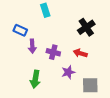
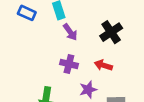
blue rectangle: (20, 30) -> (27, 13), moved
purple arrow: (32, 46) -> (70, 32), moved, turned -32

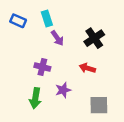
purple cross: (69, 64) -> (42, 67), moved
purple star: (88, 90) -> (63, 90), moved

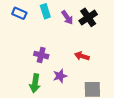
purple arrow: (57, 38) -> (67, 17), moved
black cross: (94, 38) -> (88, 17), moved

